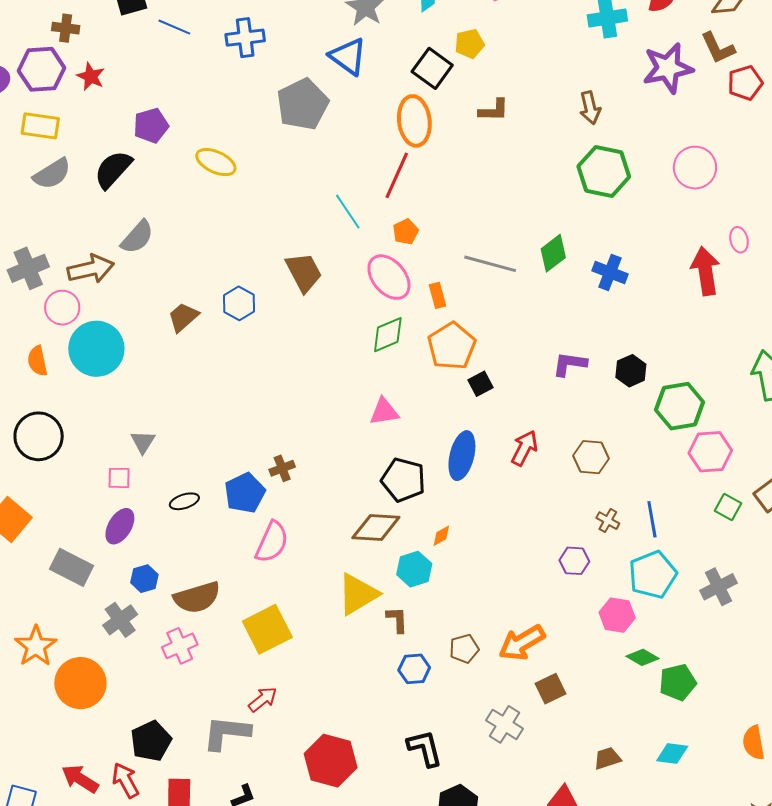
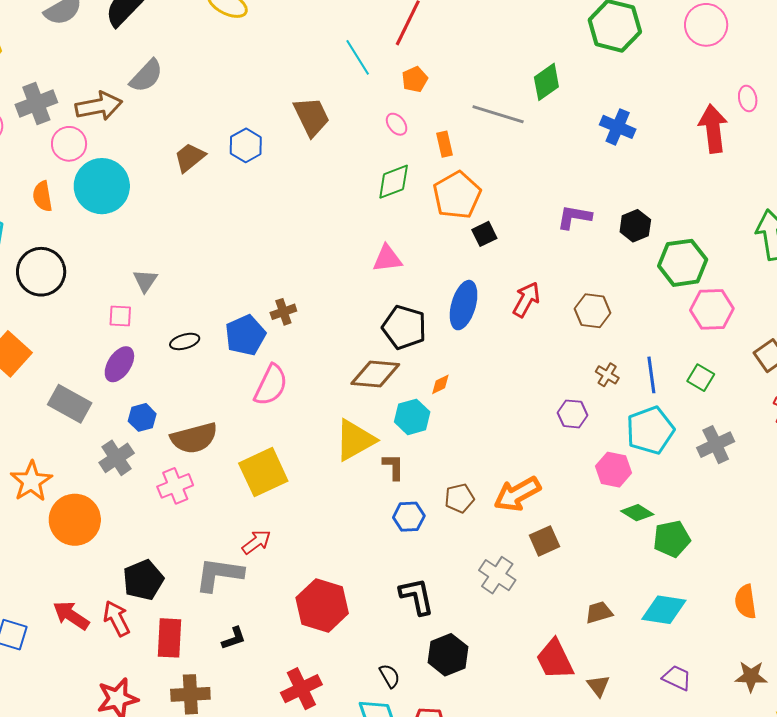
green diamond: (553, 253) -> (546, 82), moved
pink ellipse: (389, 277) -> (397, 124), size x0.5
green square: (728, 507) -> (701, 378), moved
cyan diamond: (672, 753) -> (664, 610), size x1.4

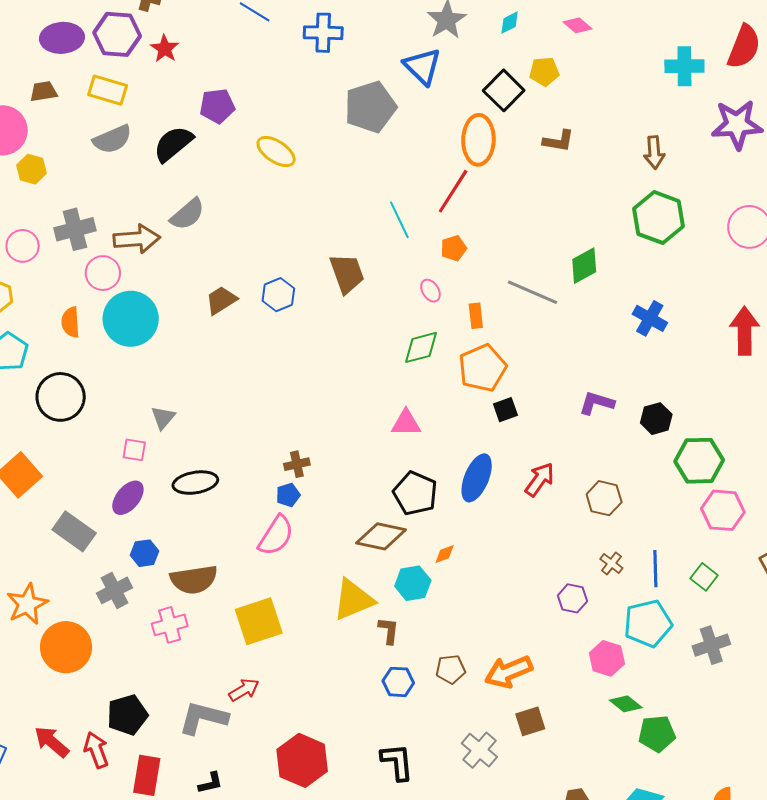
blue pentagon: (245, 335) -> (288, 495), moved, size x0.6
black ellipse: (185, 341) -> (195, 483), size x1.5

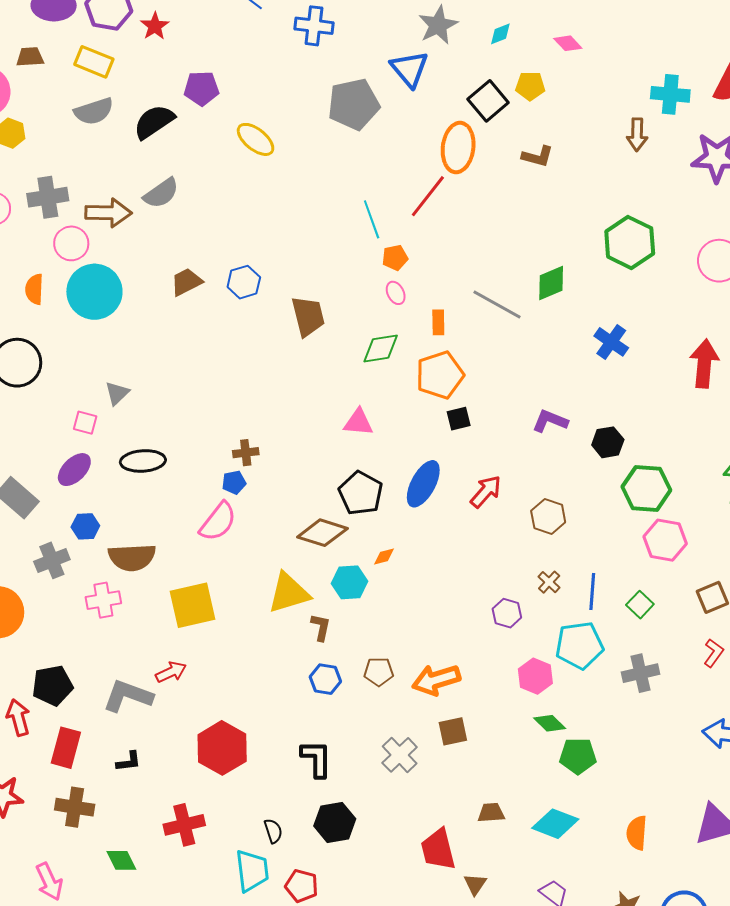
brown arrow: (654, 152) -> (637, 135), moved
orange pentagon: (454, 248) -> (395, 258), moved
brown trapezoid: (347, 273) -> (308, 316), moved

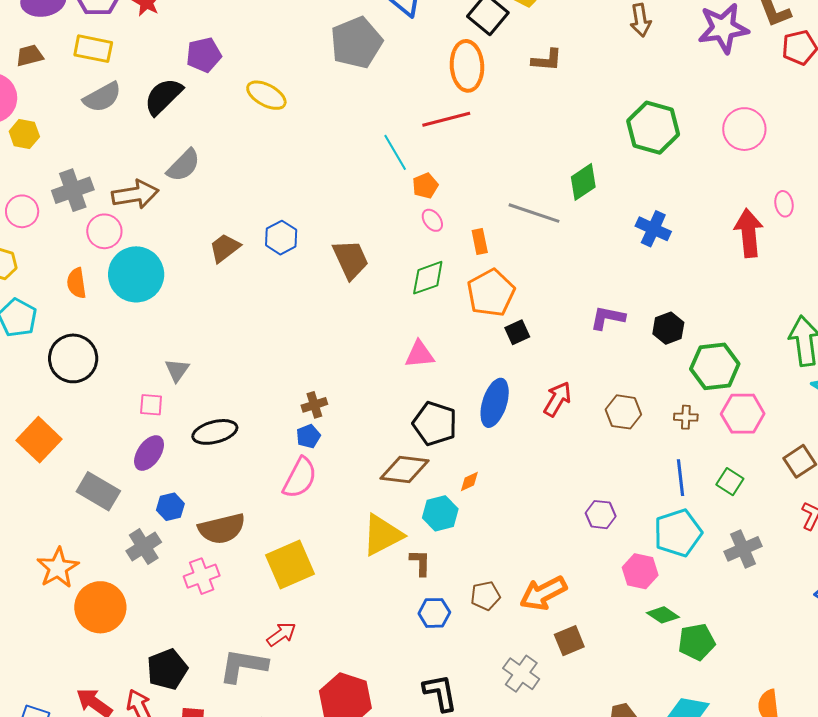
red line: (428, 196) -> (446, 119), turned 48
brown cross: (549, 582) -> (686, 417), moved, turned -30

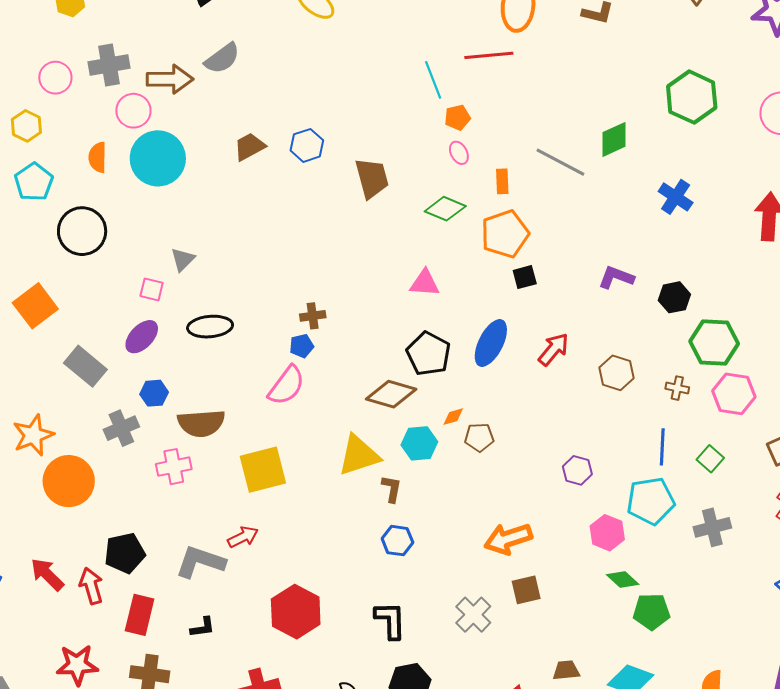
green diamond: (428, 278) -> (445, 209), turned 33
brown pentagon: (485, 596) -> (479, 437), moved

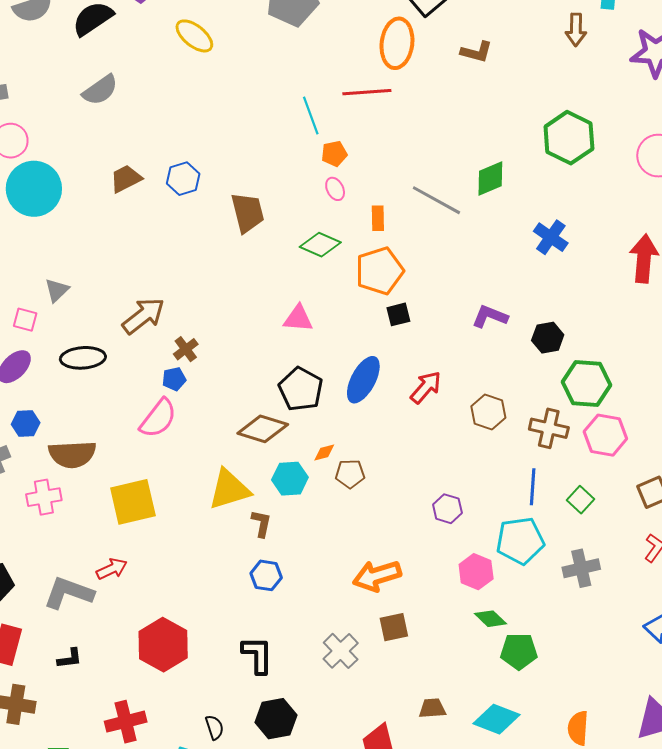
brown arrow: (170, 79) -> (143, 316), moved, turned -39
brown cross: (313, 316) -> (186, 349), turned -30
brown cross: (677, 388) -> (549, 428), size x1.6

